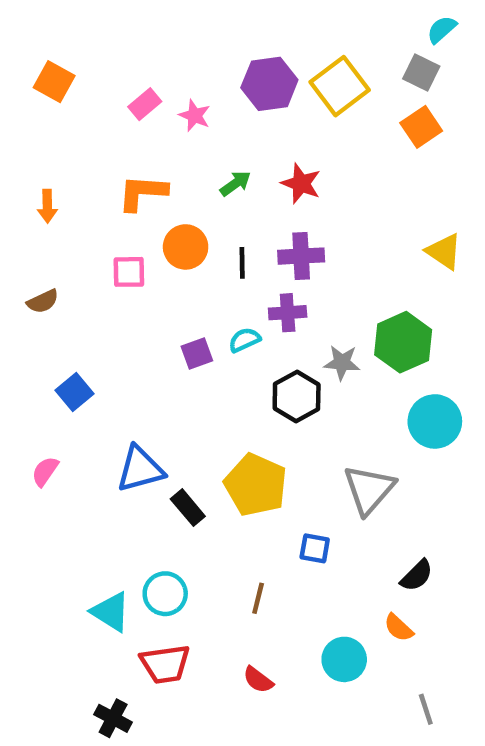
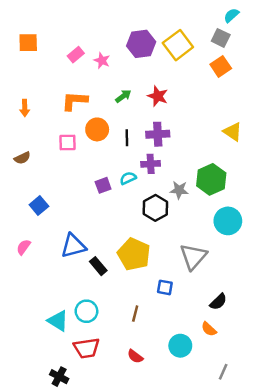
orange square: (54, 82) -> (28, 43), turned -30
gray line: (426, 709) -> (223, 372), turned 42

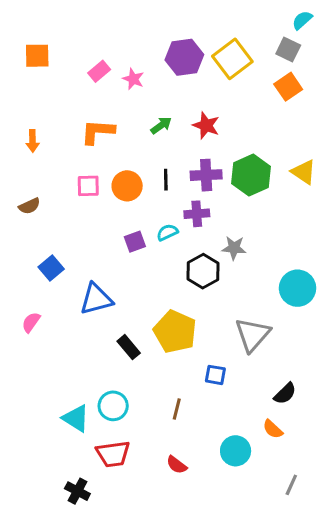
orange circle: (97, 129) -> (127, 186), moved
green hexagon: (211, 179) -> (251, 175), moved
blue triangle: (73, 246) -> (96, 299), moved

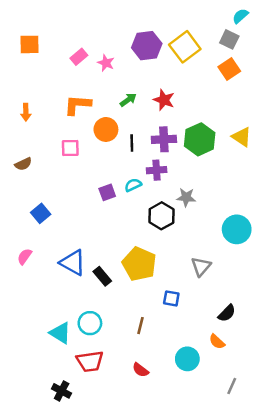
orange circle: (127, 186) -> (106, 129), moved
blue triangle: (96, 299) -> (73, 263), moved, turned 44
gray triangle: (253, 335) -> (201, 266), size x0.7

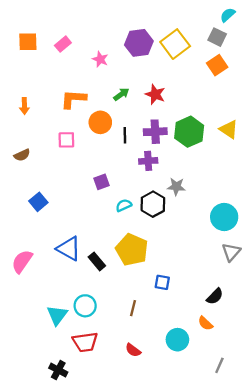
pink rectangle: (79, 57) -> (63, 44), moved
cyan semicircle: (133, 185) -> (124, 205), moved
pink semicircle: (25, 257) -> (22, 261), moved, size x1.5
gray triangle: (201, 266) -> (231, 252), moved
cyan triangle: (60, 333) -> (57, 315), turned 35

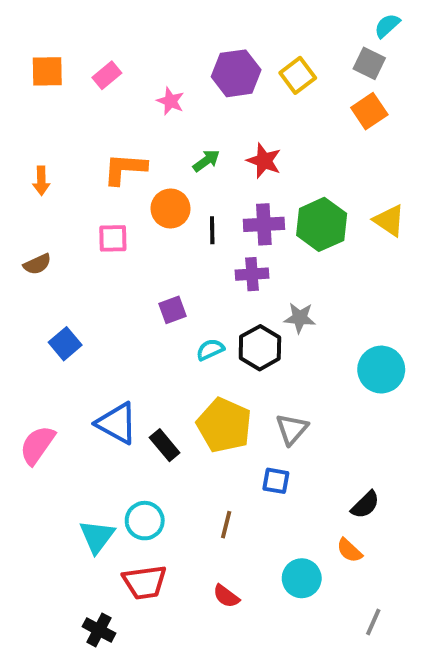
yellow square: (175, 44) -> (298, 75), size x0.7
gray triangle: (231, 252) -> (292, 429), moved

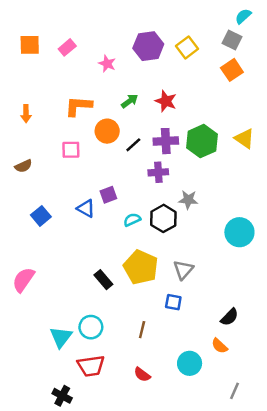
black line: (212, 230) -> (133, 145), turned 49
blue triangle: (117, 423) -> (86, 208), moved, size x0.7

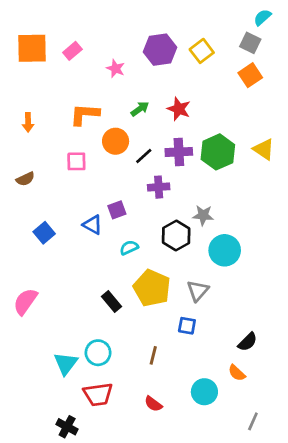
orange square: (30, 45) -> (32, 48), size x1.4
purple cross: (158, 172) -> (159, 187), moved
cyan semicircle: (132, 220) -> (129, 248), moved
cyan circle: (239, 232) -> (225, 250), moved

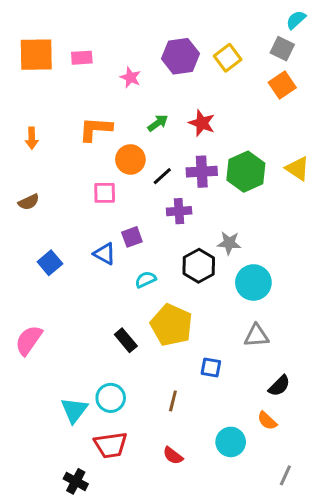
pink rectangle: (72, 51) -> (82, 58), turned 36
pink square: (76, 161) -> (105, 193), moved
gray triangle: (198, 291) -> (256, 336), moved, turned 45

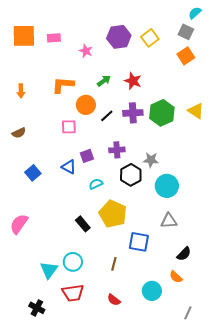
purple cross: (179, 211) -> (117, 150), moved
blue square: (211, 368) -> (139, 242), size x1.5
black cross: (76, 481) -> (37, 308), moved

